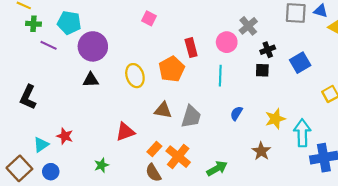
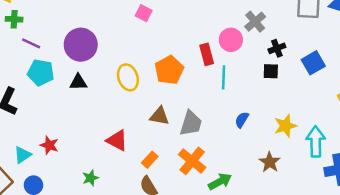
cyan pentagon: (69, 23) -> (41, 73), moved
red rectangle: (191, 48) -> (207, 54), moved
red triangle: (125, 132) -> (117, 140), turned 48
orange cross: (178, 157) -> (192, 161), moved

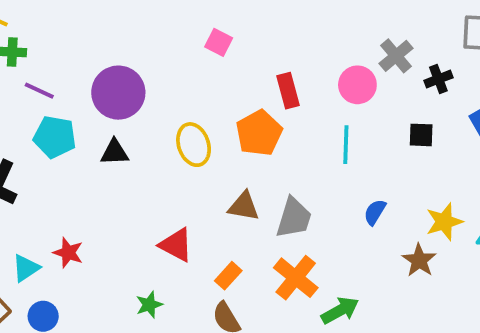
black cross: (277, 48) -> (438, 79), moved
red rectangle: (207, 54) -> (288, 91), moved
brown star: (270, 162) -> (419, 260), moved
green star: (90, 178) -> (149, 305), moved

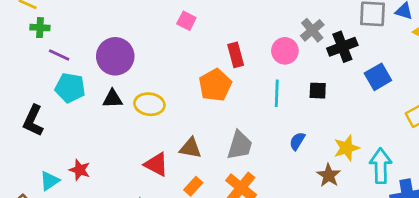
black cross: (438, 79) -> (342, 47), size x1.5
black square: (421, 135) -> (318, 91), moved
yellow ellipse: (194, 145) -> (149, 104), moved, turned -64
brown triangle: (244, 206) -> (190, 148), moved

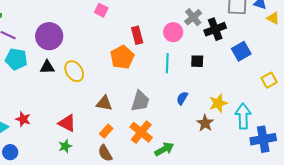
yellow ellipse: (149, 104) -> (74, 71), turned 50
red triangle: (156, 164) -> (67, 123), moved

